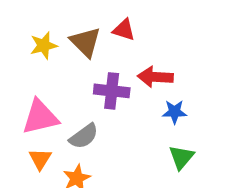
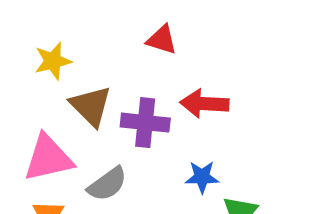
brown triangle: (85, 42) -> (91, 106), moved
blue star: (174, 112) -> (202, 177), moved

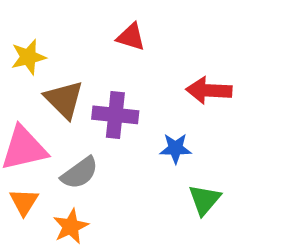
red arrow: (204, 104) -> (209, 90), moved
blue star: (202, 177) -> (175, 148), moved

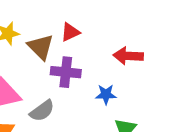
red triangle: (131, 37) -> (70, 32), moved, turned -42
brown triangle: (64, 99) -> (41, 47), moved

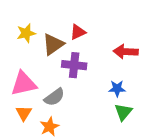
brown triangle: (41, 47) -> (53, 44), turned 40
blue star: (106, 94) -> (117, 89), moved

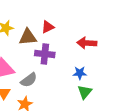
brown triangle: (53, 44) -> (28, 37), turned 30

